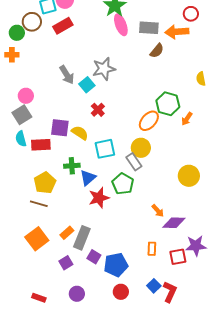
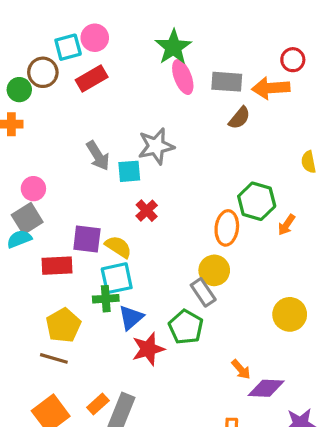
cyan square: (87, 85) -> (129, 171), turned 35
orange ellipse: (149, 121) -> (227, 228), turned -35
cyan semicircle: (21, 139) -> (19, 239), moved, turned 84
cyan square: (105, 149) -> (117, 278), moved

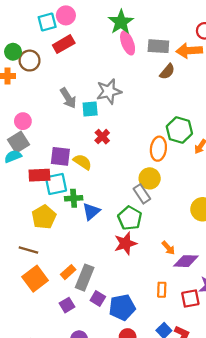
brown circle: (43, 72) -> (30, 61), moved
cyan square: (117, 278) -> (56, 184), moved
red star: (148, 349) -> (125, 243), moved
brown line: (54, 358) -> (28, 250), moved

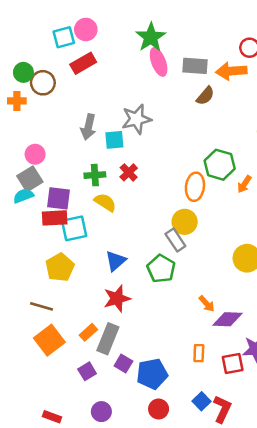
gray arrow: (68, 98) -> (88, 127), turned 45
purple square: (60, 156) -> (58, 198), moved
green cross: (74, 198) -> (95, 175), moved
red star: (125, 243) -> (117, 299), moved

